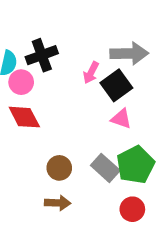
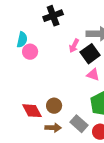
black cross: (42, 55) -> (53, 16), moved
red diamond: (24, 117) -> (32, 111), moved
gray rectangle: (105, 168) -> (79, 124), moved

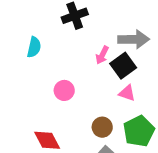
pink circle: (30, 52) -> (64, 90), moved
brown circle: (54, 106) -> (102, 127), moved

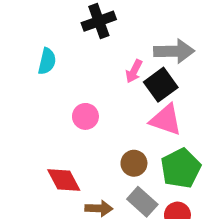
pink triangle: (127, 93) -> (166, 120), size x1.5

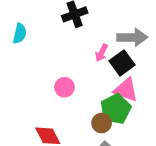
cyan semicircle: (47, 61) -> (20, 34), moved
green pentagon: (181, 168) -> (116, 109), moved

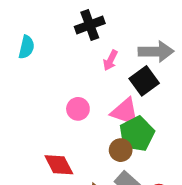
pink arrow: (102, 53) -> (110, 60), moved
pink triangle: (126, 90) -> (125, 112), moved

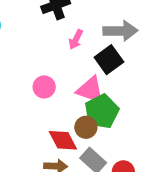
red diamond: (59, 165) -> (63, 140), moved

